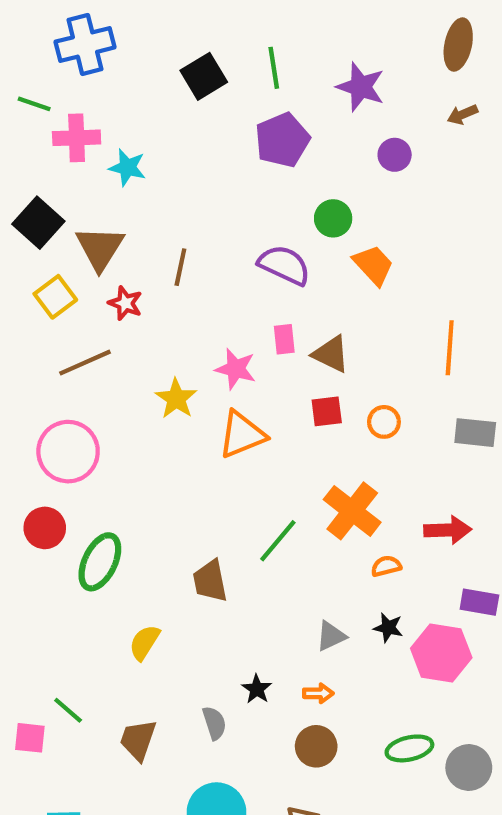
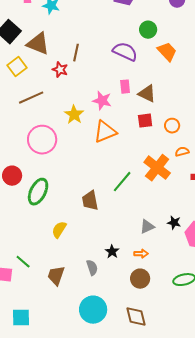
brown triangle: (100, 248) -> (38, 44), turned -40
red star: (125, 303) -> (60, 70), moved
pink circle: (68, 452) -> (42, 140), moved
orange semicircle: (386, 566) -> (182, 152), moved

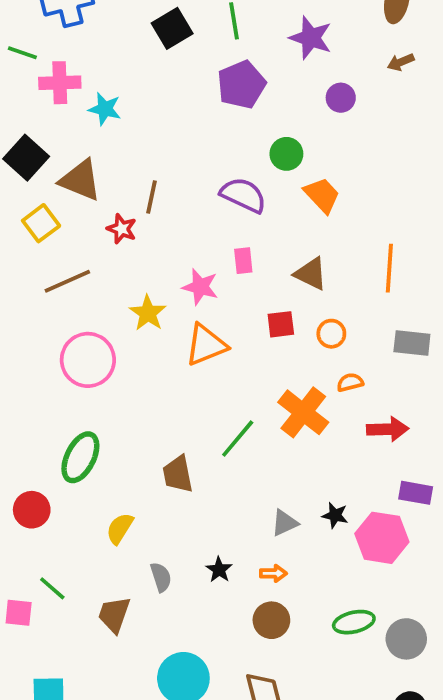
brown triangle: (147, 94) -> (311, 274), moved
red circle: (12, 176) -> (32, 510), moved
gray semicircle: (92, 268) -> (161, 577), moved

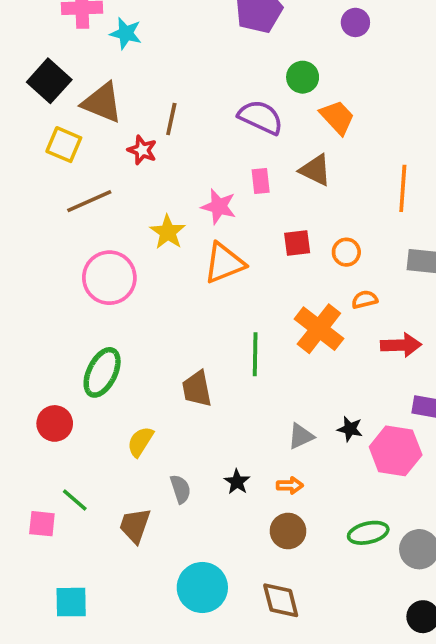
yellow square: (41, 223) -> (64, 145), turned -30
brown triangle: (311, 274) -> (315, 170), moved
green line: (238, 439) -> (255, 354), turned -39

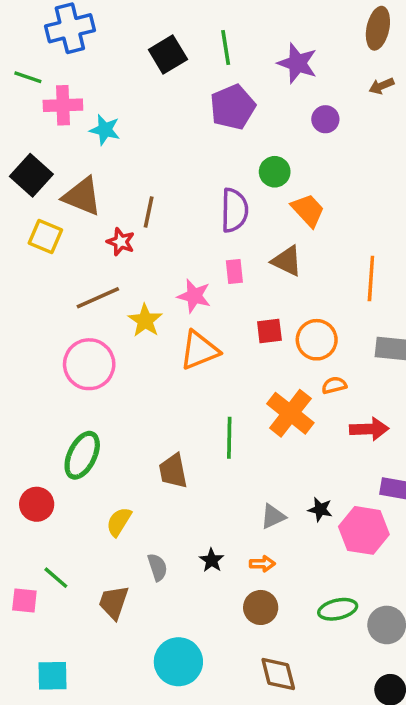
purple semicircle: (261, 117) -> (234, 210), turned 66
brown line: (89, 201) -> (98, 298), moved
orange circle: (346, 252) -> (317, 340), size x1.5
brown diamond: (281, 600) -> (278, 674), moved

